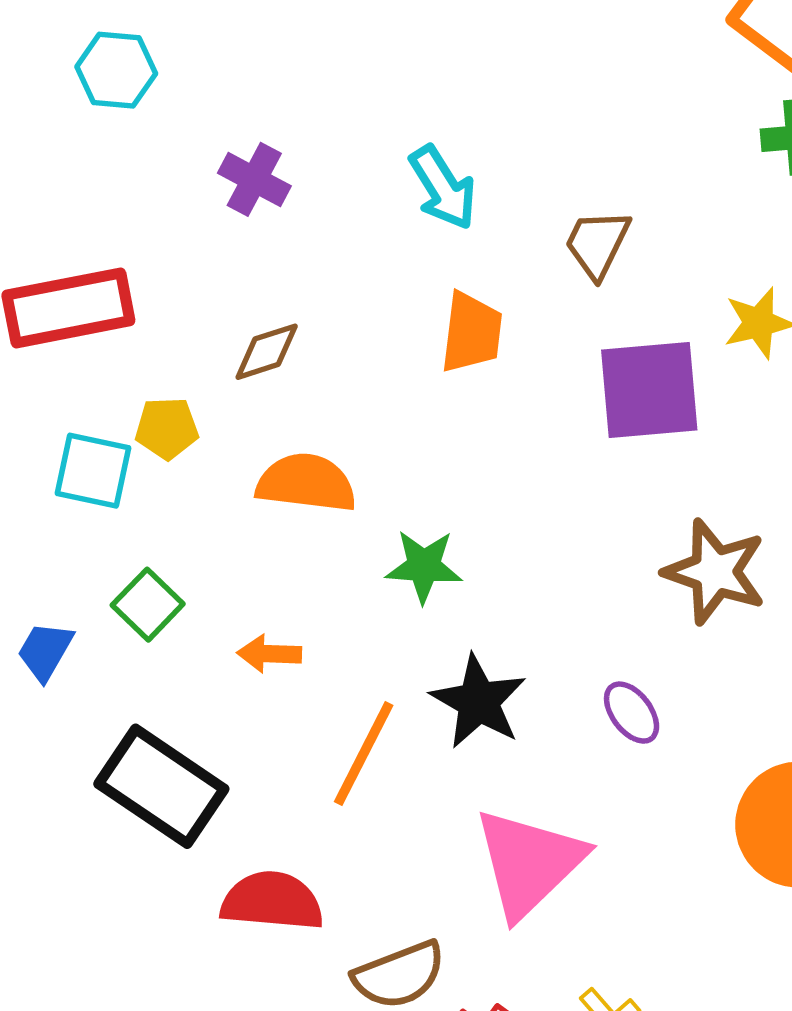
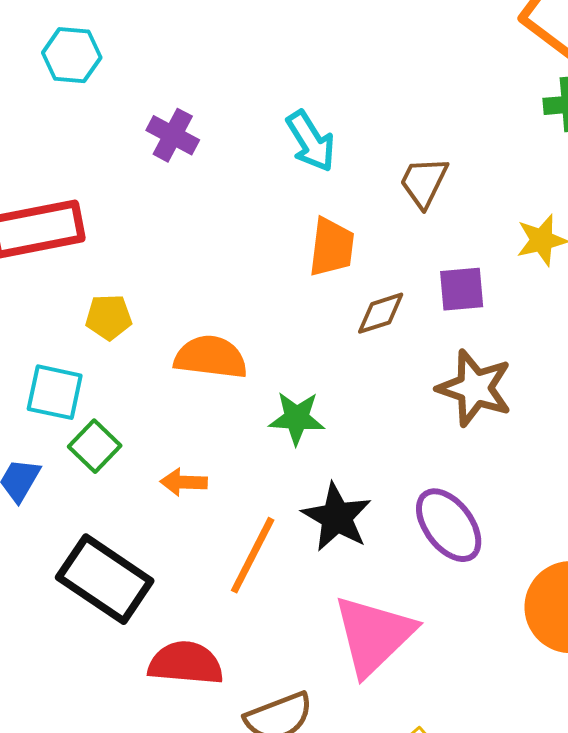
brown diamond: (267, 352) -> (381, 313), moved
purple square: (649, 390) -> (462, 289), size x0.6
cyan square: (93, 471) -> (55, 392), moved
brown star: (715, 572) -> (475, 388), moved
purple ellipse: (632, 713) -> (449, 525), size x1.6

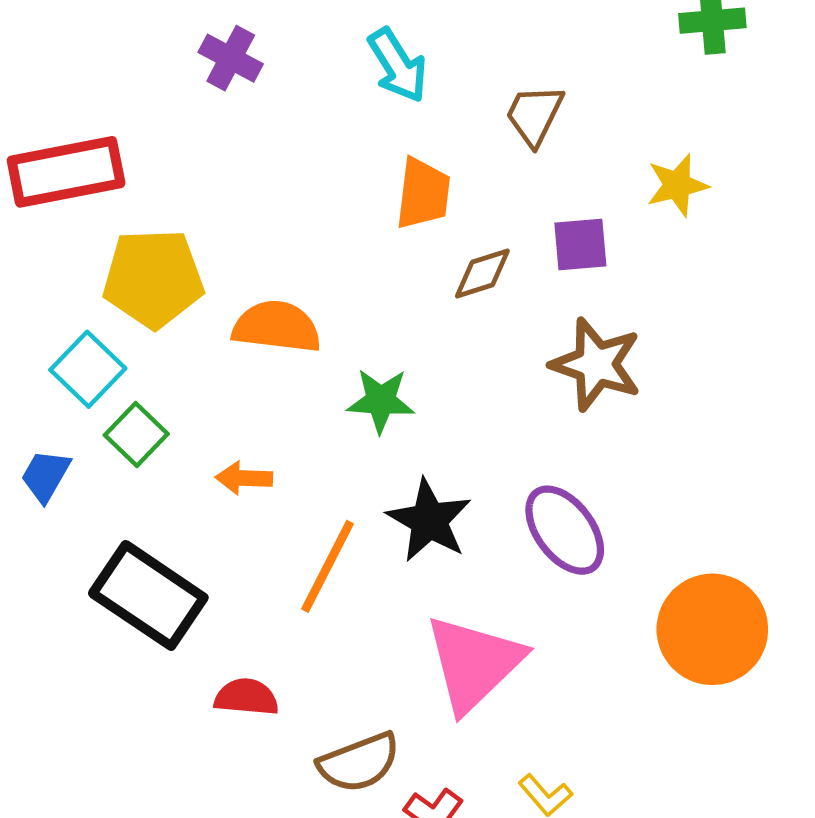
yellow pentagon: (109, 317) -> (153, 278), size x1.8
cyan square: (55, 392) -> (88, 369), turned 32
red semicircle: (186, 663) -> (246, 697), size x0.7

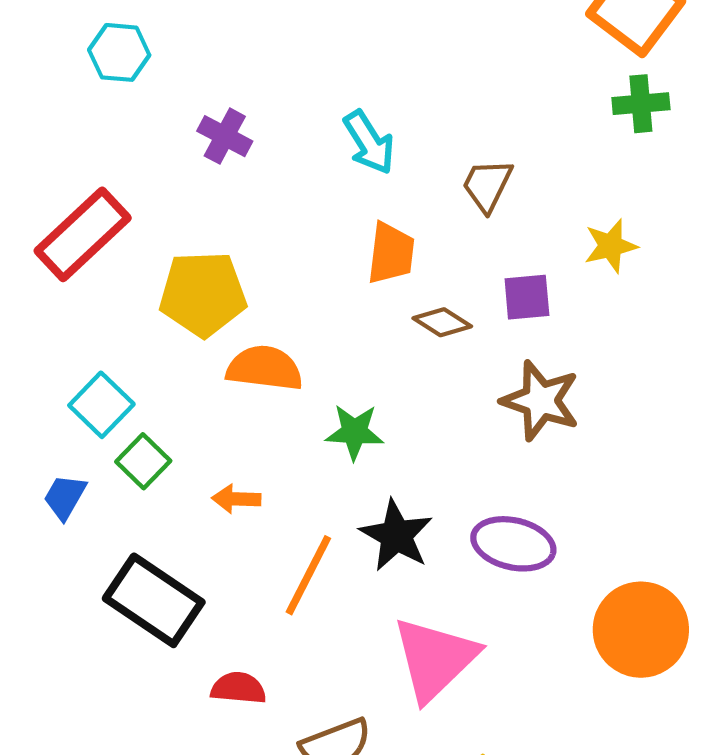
red rectangle: (66, 172) -> (83, 234), turned -32
brown diamond: (482, 274) -> (442, 322), turned 50
yellow pentagon: (153, 278) -> (203, 294), moved
purple ellipse: (565, 530) -> (513, 544), turned -40

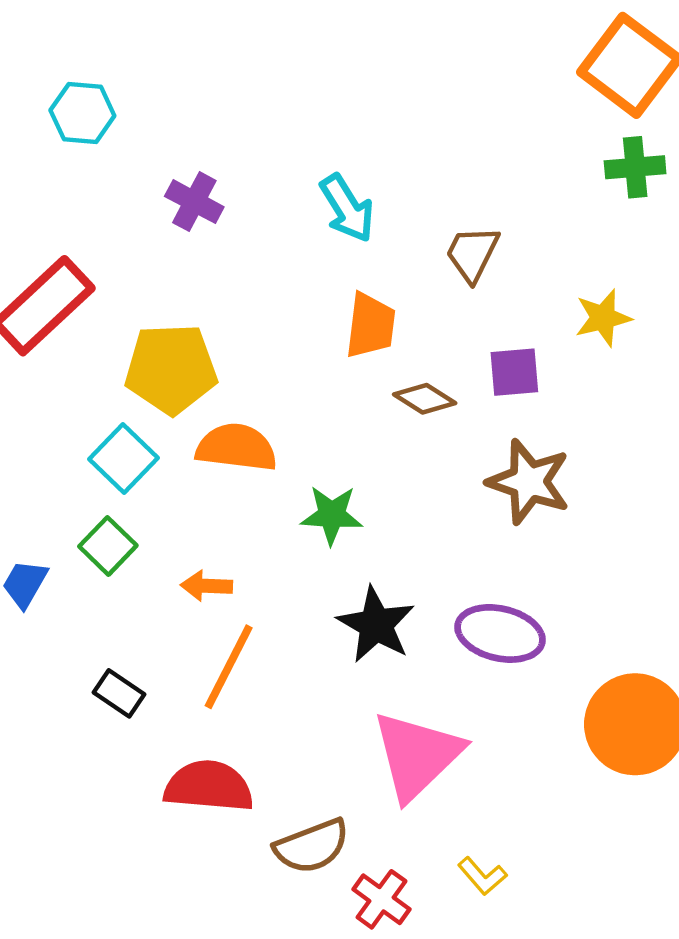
cyan square: (101, 405) -> (123, 459), moved
orange line: (308, 575) -> (229, 667), moved
black rectangle: (154, 600) -> (119, 693), size x0.5
red semicircle: (238, 688) -> (209, 786), size x1.5

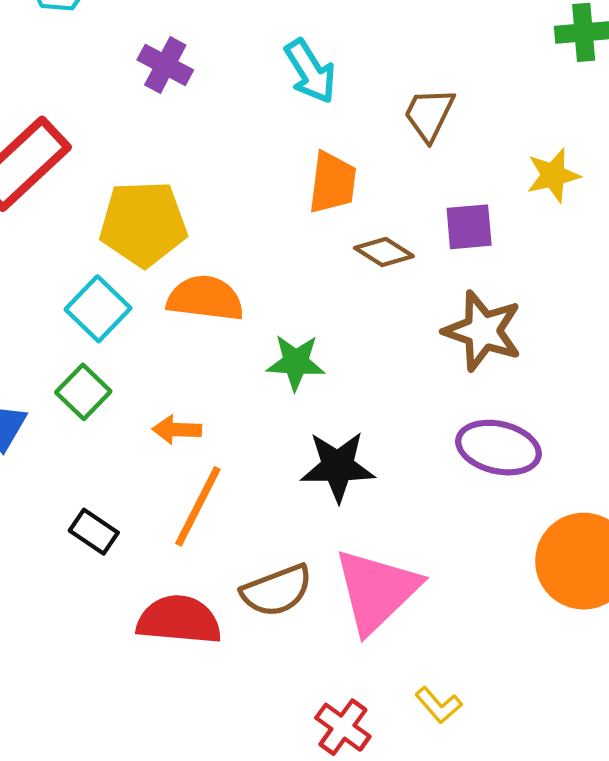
black star: (376, 625) -> (338, 466), turned -30
purple ellipse: (500, 633) -> (498, 448), moved
brown semicircle: (312, 846) -> (277, 591), moved

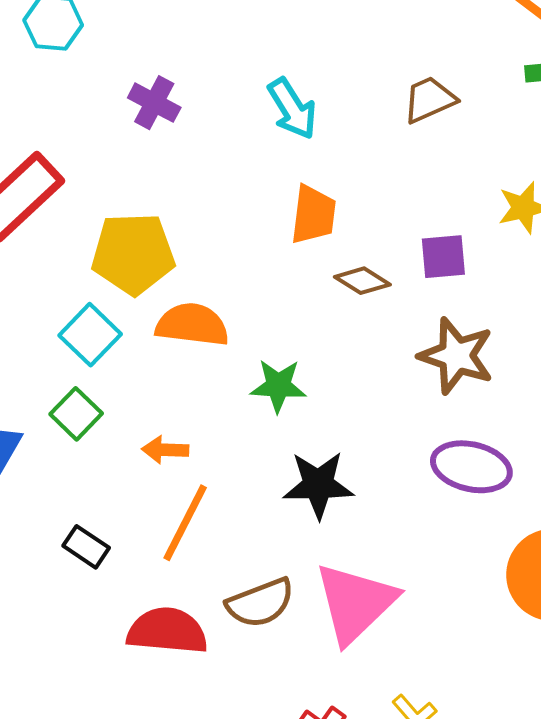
brown trapezoid: (429, 114) -> (429, 100), moved, turned 40

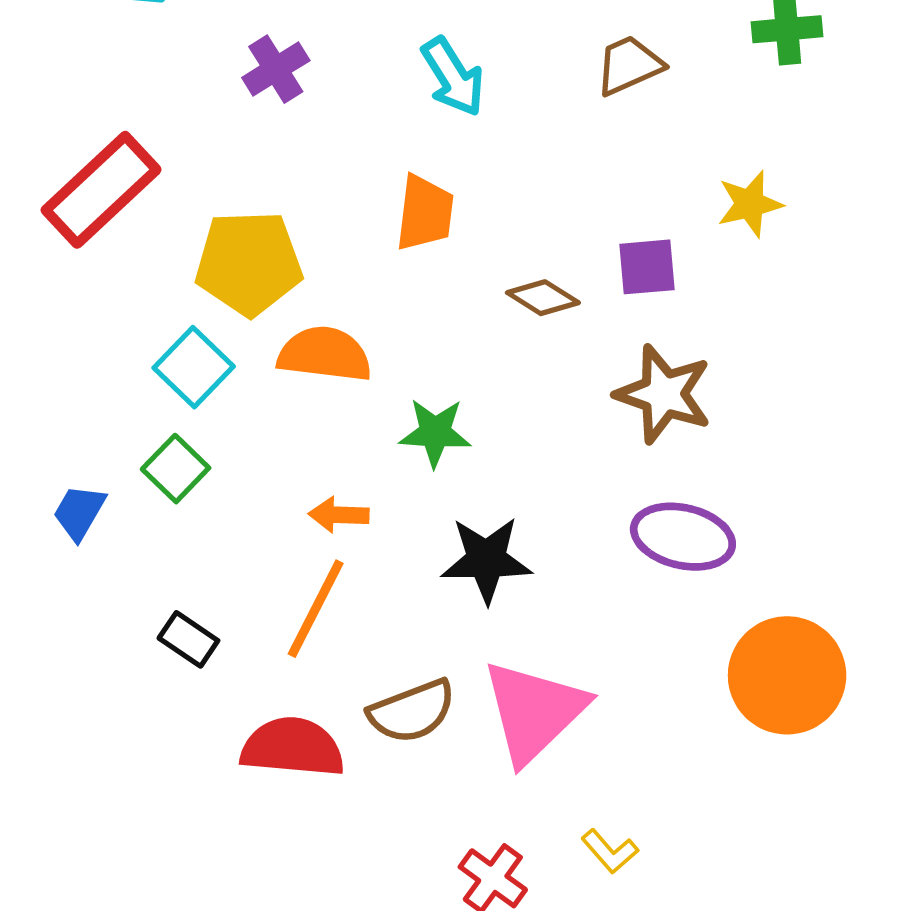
purple cross: (154, 103) -> (276, 69), turned 30
orange trapezoid: (313, 215) -> (425, 213), moved
orange arrow: (165, 450) -> (339, 515), moved

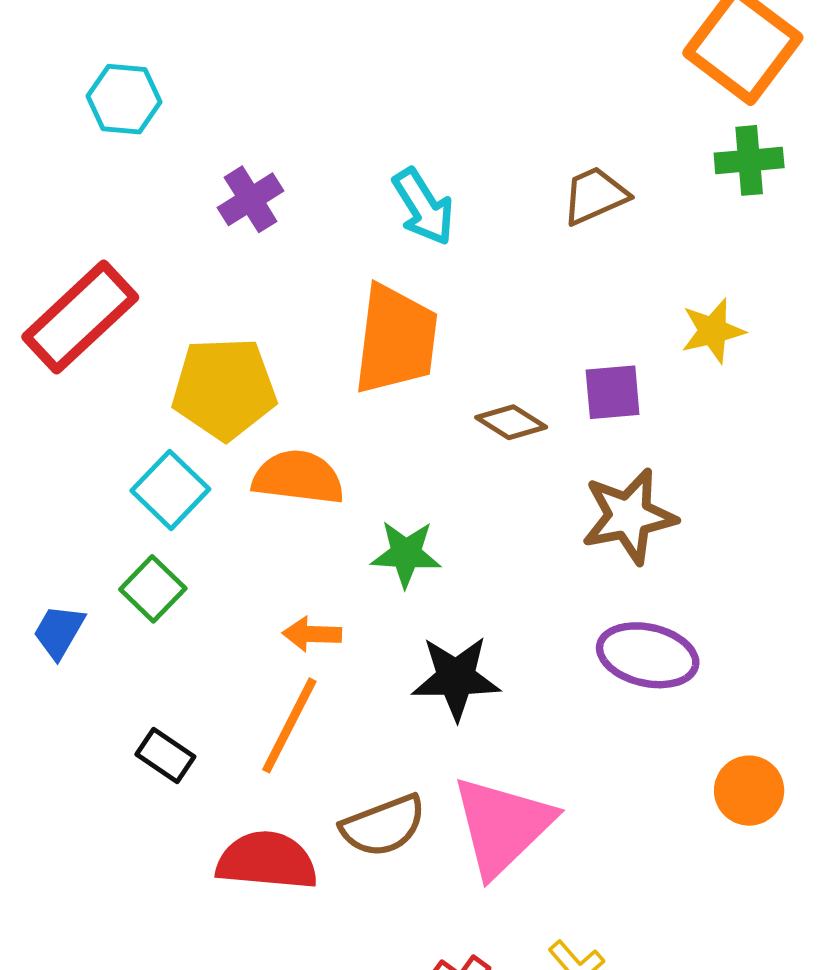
orange trapezoid: (425, 213) -> (396, 340), size x1.5
brown star: (664, 394) -> (629, 516), turned -30
orange circle: (787, 675) -> (749, 791), size x0.6

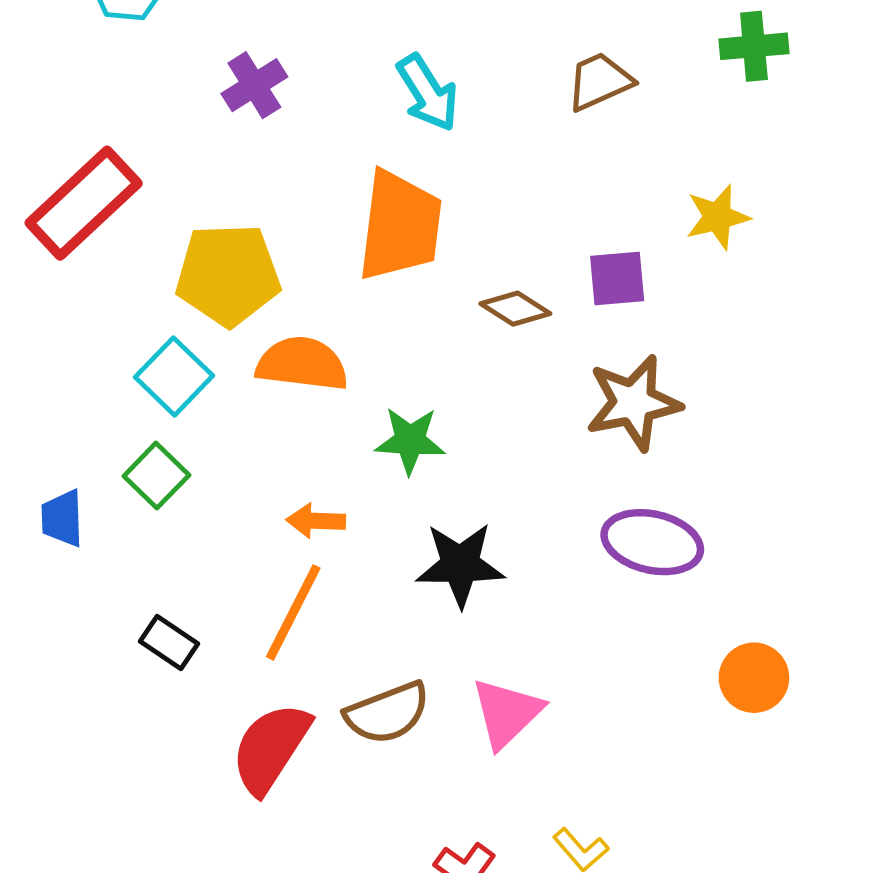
blue trapezoid: (59, 631) -> (62, 518), turned -32
pink triangle: (502, 826) -> (507, 713), size x0.7
red semicircle: (267, 861) -> (271, 748), turned -62

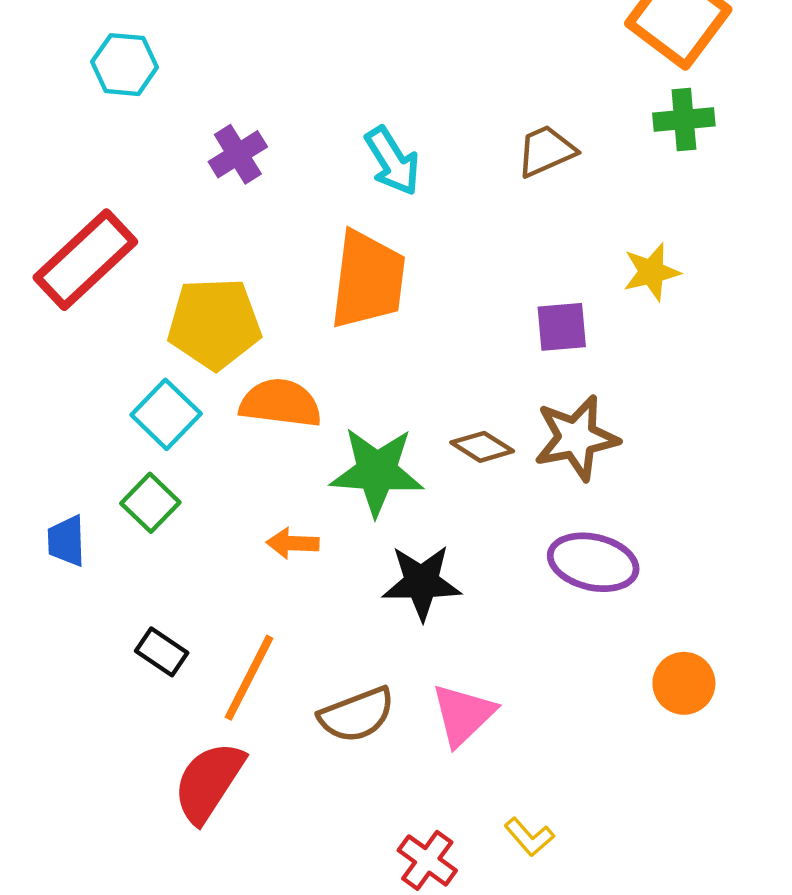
brown diamond: (515, 309) -> (482, 447), moved
green star: (410, 440) -> (377, 471), size x1.5
orange line: (293, 612) -> (249, 678), moved
red semicircle: (271, 748) -> (209, 782), moved

